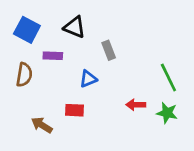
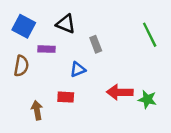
green line: (168, 77) -> (150, 35), moved
red arrow: (136, 105) -> (120, 92), size x1.5
brown arrow: (42, 125) -> (37, 110), turned 48

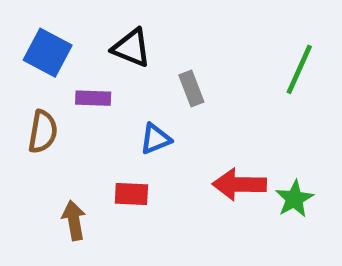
green line: (150, 35) -> (299, 69), turned 50
green star: (147, 99) -> (294, 199), turned 30

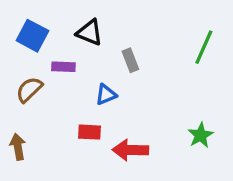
brown semicircle: (43, 132) -> (29, 90), turned -144
red arrow: (239, 184) -> (130, 150), moved
brown arrow: (74, 220) -> (18, 147), moved

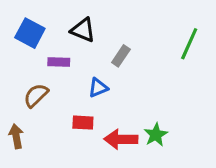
gray rectangle: (130, 60) -> (121, 56), turned 55
brown semicircle: (29, 90) -> (36, 95), moved
green star: (201, 135) -> (156, 135), moved

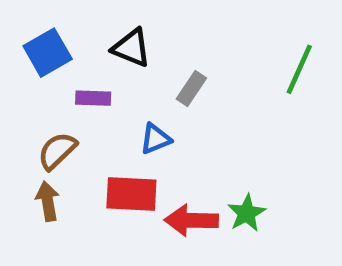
blue square: (30, 33) -> (48, 53), turned 32
red rectangle: (83, 123) -> (131, 194), size x1.5
brown arrow: (16, 136) -> (48, 201), moved

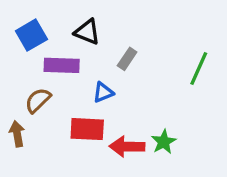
green line: (299, 69) -> (199, 69), moved
purple rectangle: (93, 98) -> (62, 65), size x1.5
brown arrow: (48, 201) -> (17, 134), moved

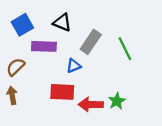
gray rectangle: (127, 59) -> (91, 42), size x1.5
green line: (199, 69) -> (125, 49), moved, turned -50
brown semicircle: (38, 100) -> (16, 67), moved

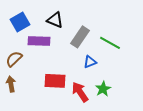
green line: (125, 49) -> (110, 43), turned -35
blue triangle: (74, 66) -> (90, 62), moved
red arrow: (91, 104) -> (80, 92), turned 55

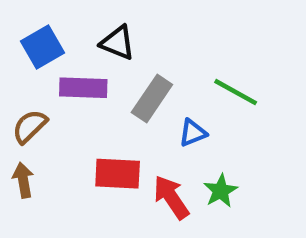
gray rectangle: (80, 37) -> (152, 99), moved

